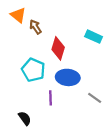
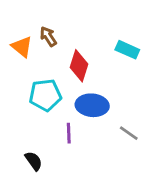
orange triangle: (18, 15) -> (22, 47), moved
cyan pentagon: (33, 70) -> (45, 95), turned -30

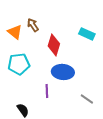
cyan pentagon: (45, 95) -> (19, 64), moved
gray line: (129, 133) -> (87, 99), moved

